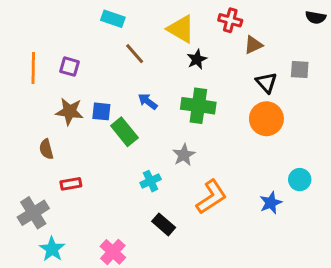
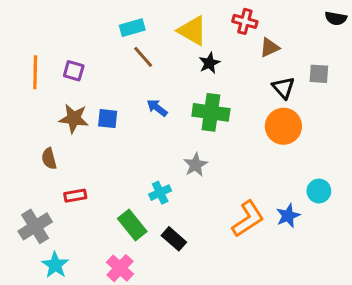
cyan rectangle: (113, 19) -> (132, 28), moved, turned -35
green rectangle: (124, 132) -> (132, 225), moved
orange L-shape: (211, 197) -> (248, 219), moved

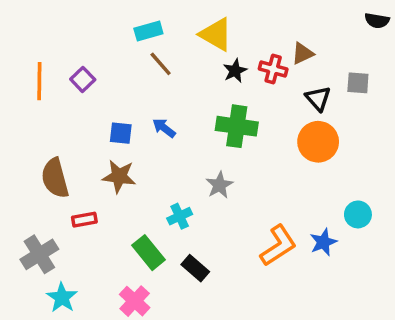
red cross: (245, 21) -> (273, 69), moved
purple square: (74, 71) -> (83, 79), turned 30
blue arrow: (157, 108) -> (164, 128), moved
brown star: (74, 119) -> (119, 176), moved
brown semicircle: (49, 159) -> (55, 178), size x1.6

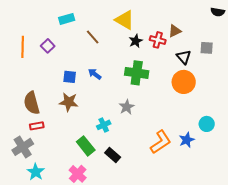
cyan rectangle: (148, 31) -> (67, 19), moved
red rectangle: (84, 220) -> (37, 126), moved

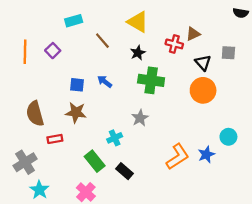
black star: (136, 41) -> (138, 53), moved
red rectangle: (37, 126) -> (55, 139), moved

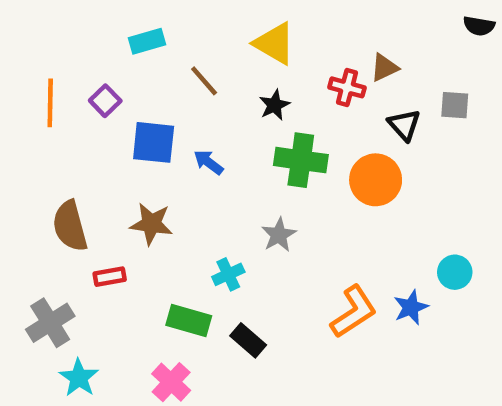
blue square: (77, 85) -> (154, 142), moved, size x1.5
orange circle: (203, 90) -> (376, 180), moved
green rectangle: (95, 161) -> (189, 321), turned -35

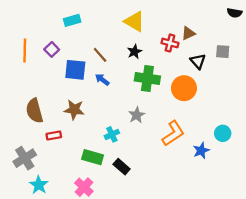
brown line: (204, 81) -> (100, 55), moved
orange L-shape: (354, 312) -> (173, 133), moved

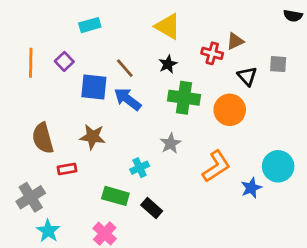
blue arrow: (102, 80) -> (128, 99), size x1.5
cyan circle: (223, 133) -> (278, 166), size x1.5

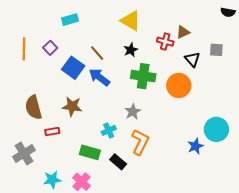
blue square: (94, 87) -> (73, 68), turned 30
orange L-shape: (216, 166) -> (140, 142), moved, turned -30
cyan star: (48, 231) -> (52, 180), moved, turned 30

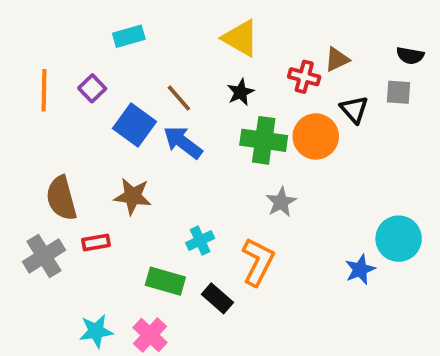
black semicircle: (228, 12) -> (410, 56), moved
orange circle: (179, 85) -> (316, 136), moved
gray star: (133, 112) -> (281, 202), moved
gray cross: (24, 153) -> (44, 256), moved

